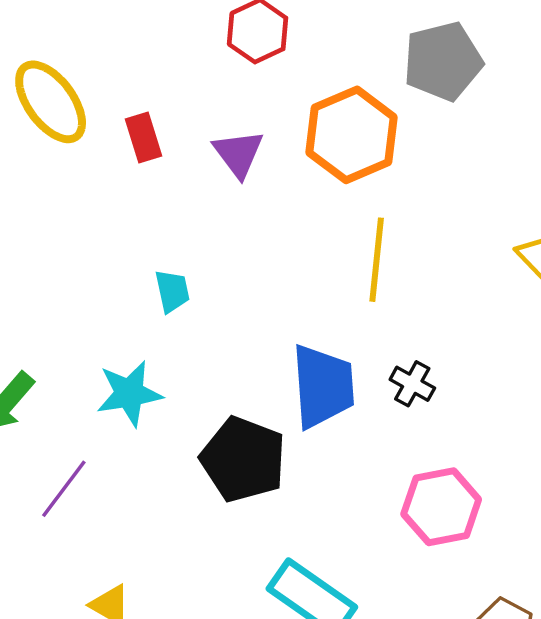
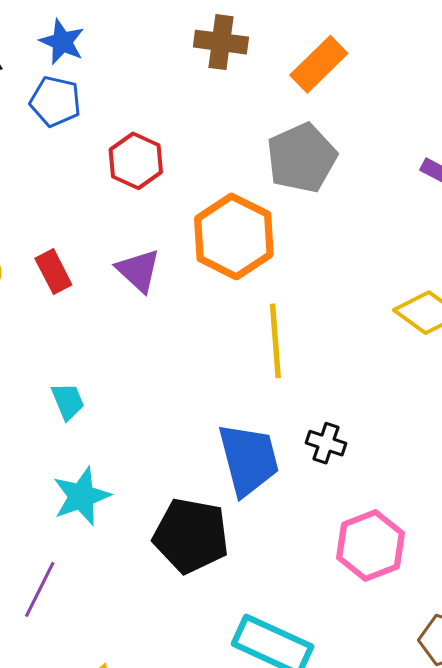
cyan trapezoid: (172, 291) -> (68, 401), moved

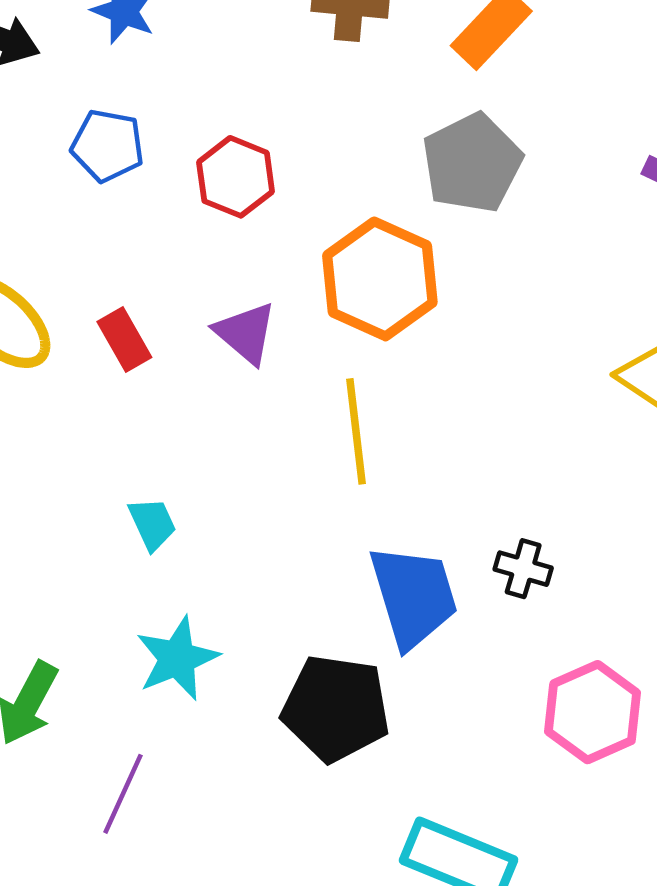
blue pentagon: (55, 101) -> (107, 146), moved
yellow line: (275, 341) -> (356, 431), moved

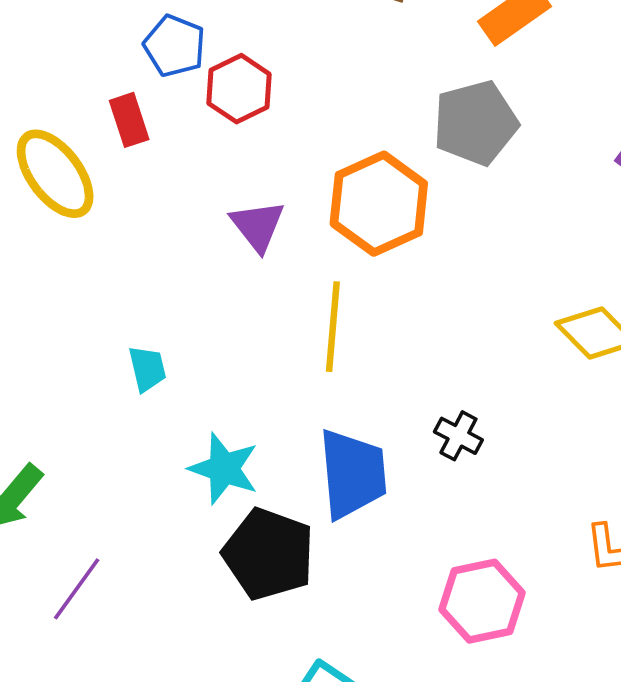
red hexagon: (236, 177) -> (239, 89), moved
red rectangle: (124, 339) -> (129, 120), moved
black cross: (523, 569) -> (458, 436), moved
cyan star: (177, 658) -> (224, 469), moved, turned 30

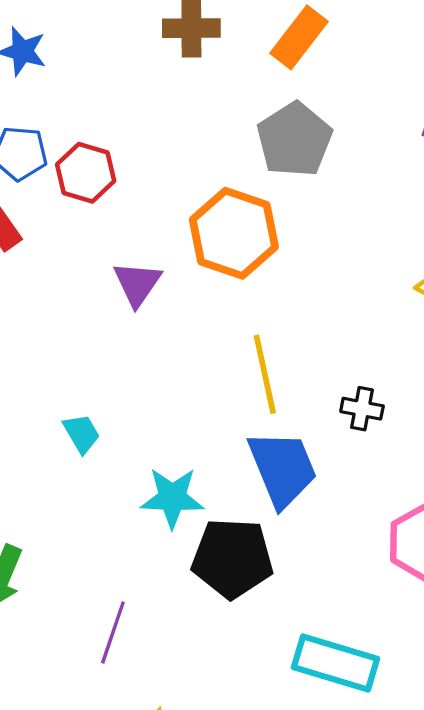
purple triangle: (258, 226) -> (137, 284), turned 30
yellow line: (333, 327) -> (265, 374), moved
purple line: (77, 589) -> (113, 632), moved

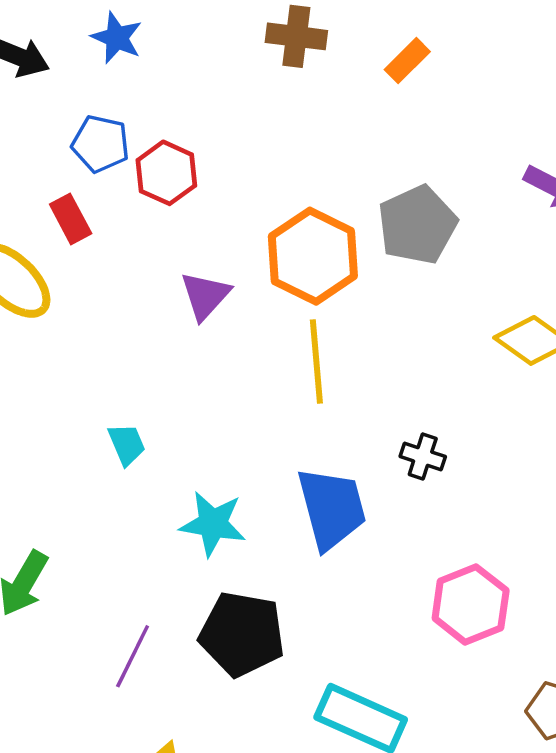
orange rectangle: (299, 37) -> (407, 61), size x0.7
gray pentagon: (294, 140) -> (417, 225), moved
yellow line: (265, 374) -> (316, 362), moved
black pentagon: (232, 558) -> (242, 634), moved

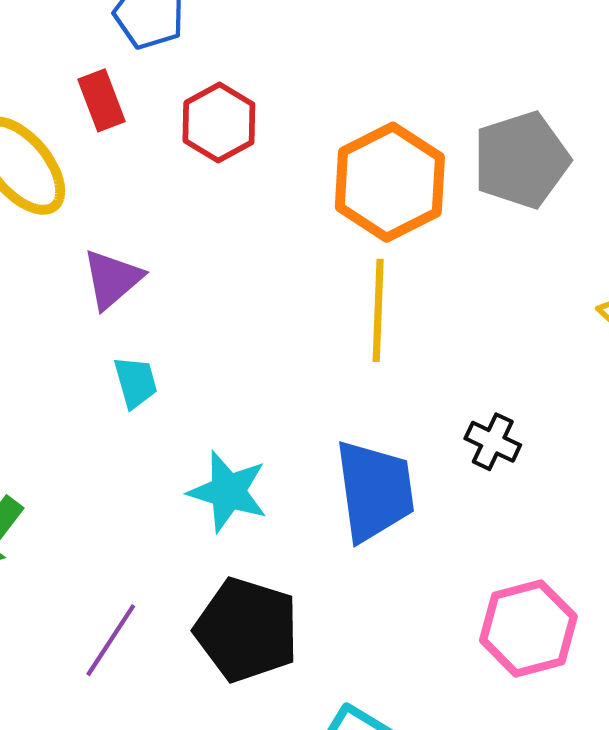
red hexagon: (166, 173) -> (219, 122), moved
purple triangle: (205, 296) -> (112, 279), moved

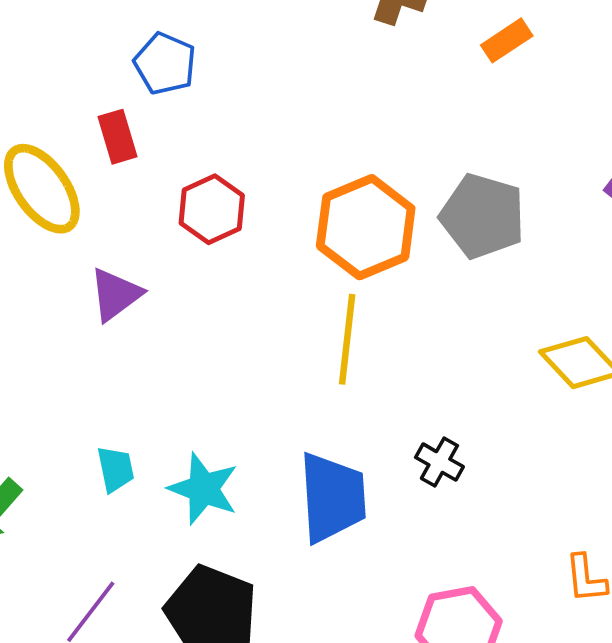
red hexagon: (219, 122) -> (212, 209), moved
gray pentagon: (521, 160) -> (483, 216), turned 30
cyan trapezoid: (136, 382) -> (116, 469), moved

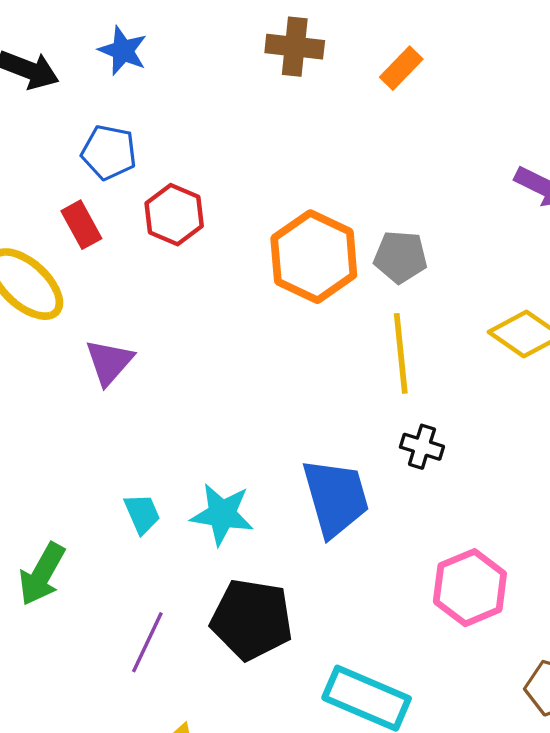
red hexagon: (212, 209) -> (174, 215), moved
gray pentagon: (483, 216) -> (400, 257), moved, size x0.7
yellow line: (347, 339) -> (401, 353), moved

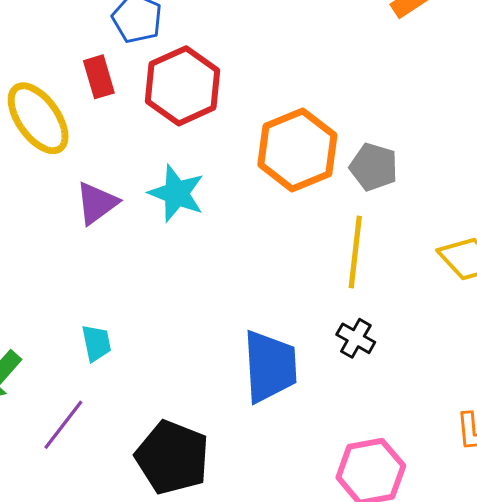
red hexagon: (174, 215) -> (183, 86), size x1.4
cyan star: (222, 514) -> (176, 193), moved
purple line: (147, 642) -> (63, 425), moved

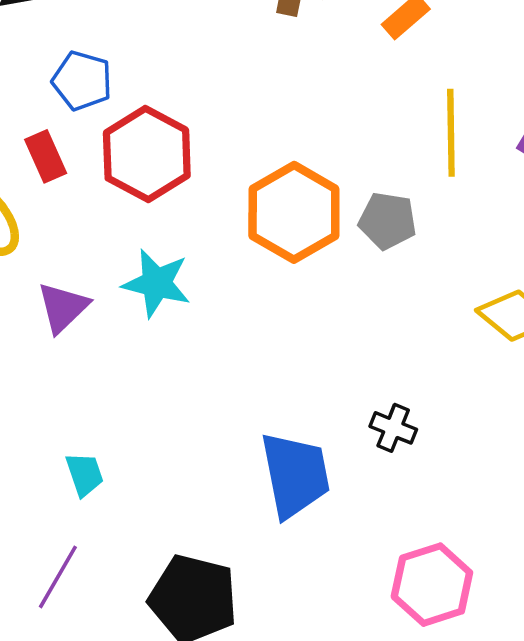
yellow line: (355, 252) -> (451, 133), moved

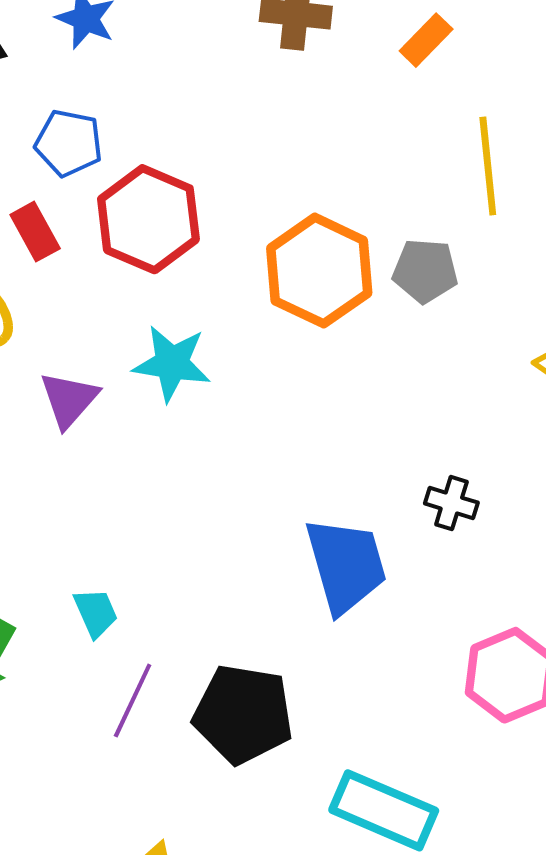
cyan trapezoid: (85, 474) -> (96, 613), moved
purple line: (58, 577) -> (133, 700), moved

